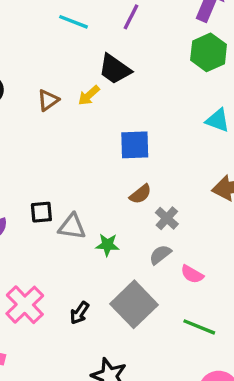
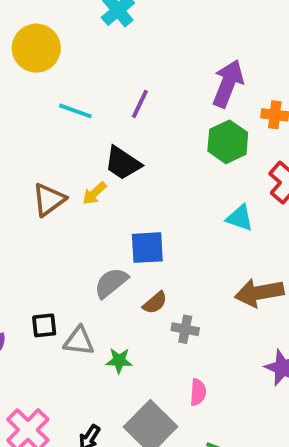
brown triangle: (48, 100) -> (49, 200), size x1.4
gray cross: (167, 218) -> (185, 329), turned -30
gray semicircle: (160, 255) -> (111, 283), moved, size x1.4
pink semicircle: (192, 274) -> (198, 392), moved, turned -115

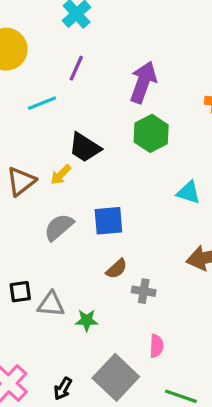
purple arrow: (228, 83) -> (143, 82), moved
purple line: (140, 104) -> (76, 68), moved
cyan line: (75, 111) -> (42, 103), turned -40
green hexagon: (228, 142) -> (151, 133), moved
gray semicircle: (111, 283) -> (59, 227), moved

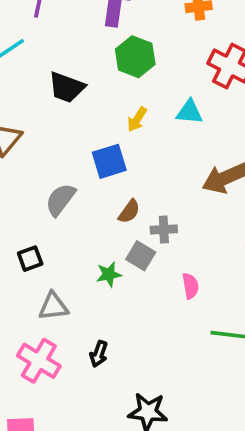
yellow arrow: (61, 175) -> (137, 119), moved
gray semicircle: (59, 227) -> (60, 200), moved
gray triangle: (51, 304) -> (53, 306), moved
gray square: (116, 377) -> (141, 256), moved, size x0.6

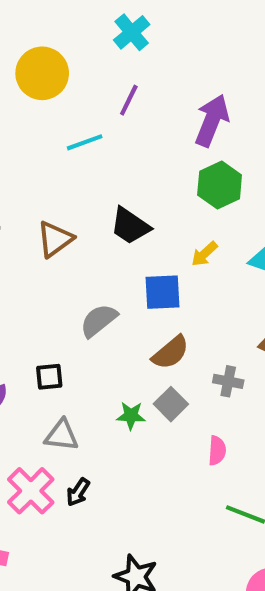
black trapezoid: (67, 87) -> (130, 226), moved
brown semicircle: (129, 211) -> (171, 352), size x1.4
gray cross: (164, 229) -> (228, 381), moved
black arrow: (99, 354) -> (78, 492), moved

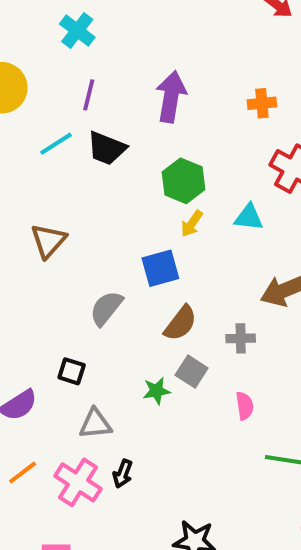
green hexagon: (220, 185) -> (183, 181), moved
black trapezoid: (130, 226) -> (107, 148), moved
black square: (49, 377) -> (72, 371), turned 36

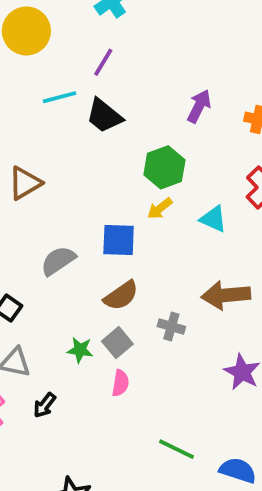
purple arrow: (171, 97) -> (199, 106), moved, size x0.7
pink semicircle: (245, 406) -> (120, 383), moved
black arrow: (123, 474) -> (45, 405), moved

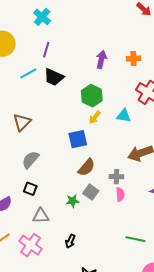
gray semicircle: (58, 261) -> (30, 160), moved
pink semicircle: (120, 383) -> (120, 194), moved
black arrow: (45, 405) -> (70, 241), moved

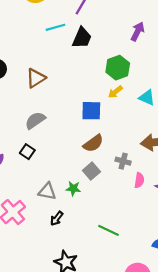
black trapezoid: (54, 77) -> (82, 38), turned -105
pink semicircle: (120, 194) -> (139, 180), moved
green star: (73, 201) -> (73, 188), moved
gray triangle: (41, 216) -> (47, 191), moved
green line: (135, 239) -> (108, 230), moved

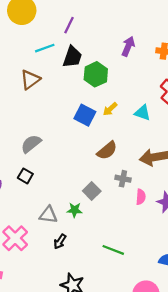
green hexagon: (118, 68) -> (96, 74), moved
brown triangle: (36, 78) -> (30, 80), moved
blue square: (91, 111) -> (85, 115), moved, turned 30
brown semicircle: (93, 143) -> (107, 151), moved

